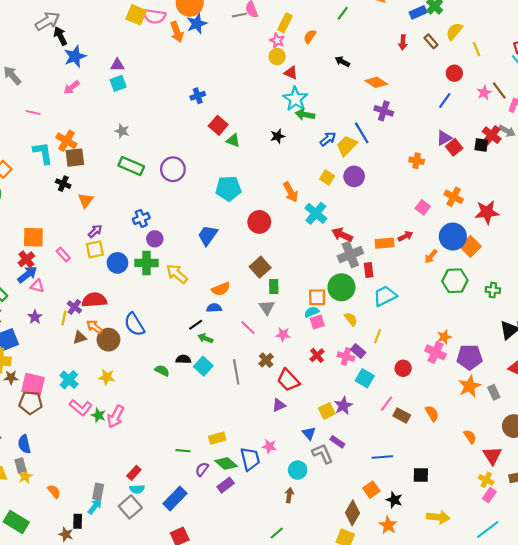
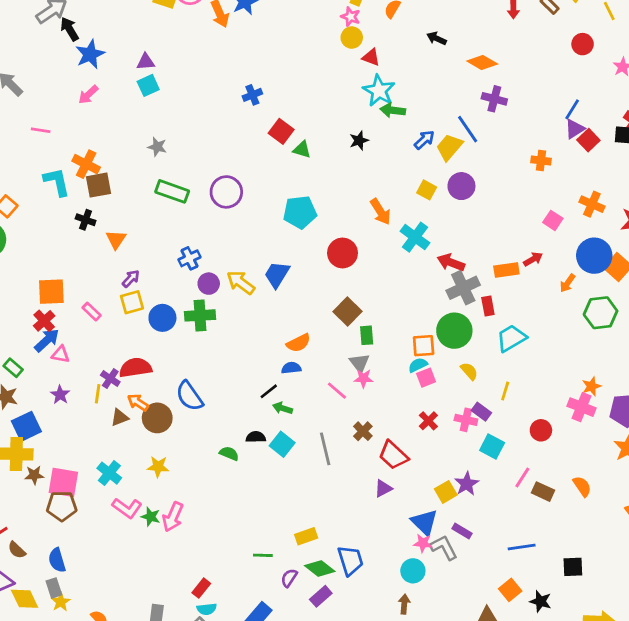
blue line: (445, 100) -> (572, 109), moved
yellow arrow: (177, 274) -> (241, 283), moved
pink star: (283, 335) -> (363, 378), moved
blue triangle: (309, 433) -> (425, 522), size x1.5
pink star: (269, 446) -> (423, 543), moved

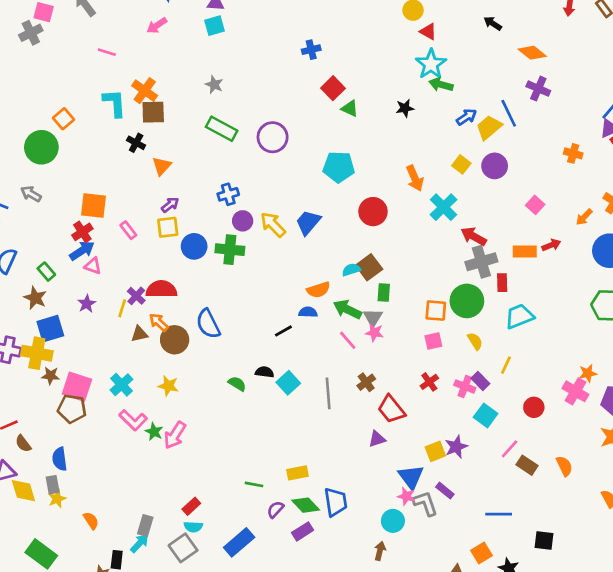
pink square: (553, 220) -> (535, 205), moved
orange arrow: (568, 283) -> (584, 217), moved
cyan semicircle: (418, 365) -> (351, 270), moved
green arrow: (282, 408) -> (347, 309), moved, size x1.5

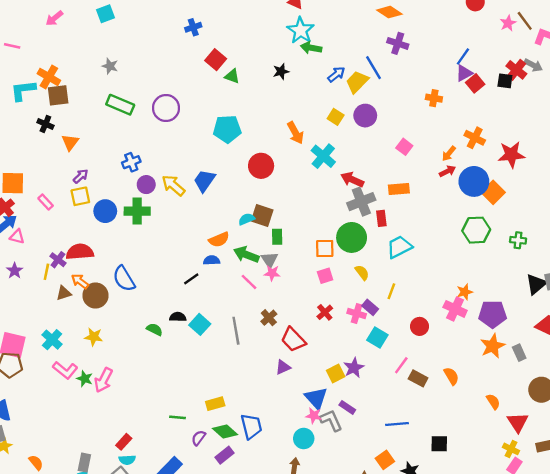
cyan L-shape: (114, 103) -> (23, 90), turned -88
red arrow: (551, 245) -> (447, 171), moved
brown square: (369, 267) -> (262, 216), turned -30

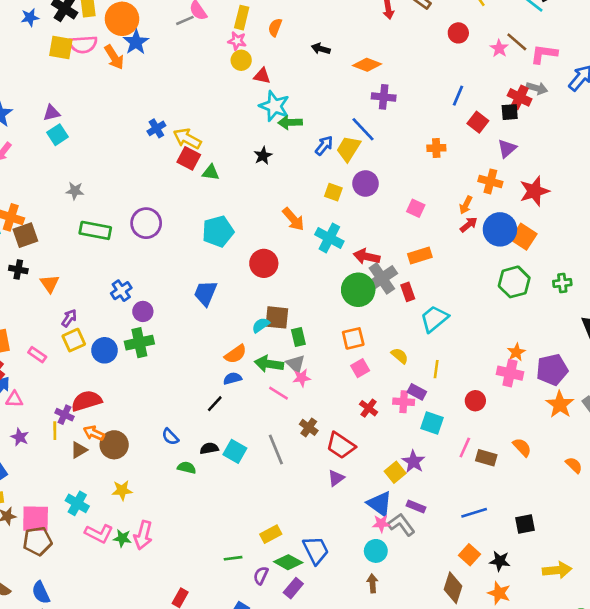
purple triangle: (464, 73) -> (507, 148), moved
yellow arrow: (173, 185) -> (187, 139), moved
green circle: (352, 237) -> (358, 290), moved
blue semicircle: (124, 279) -> (170, 437), moved, size x0.6

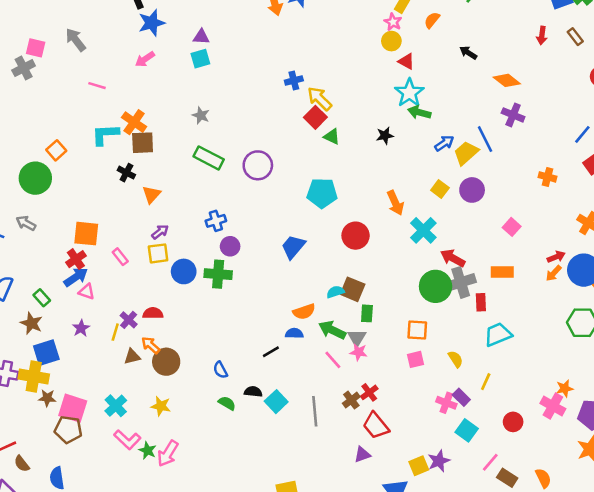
orange arrow: (466, 205) -> (554, 273), moved
red semicircle: (86, 401) -> (153, 313), size x0.7
red cross: (369, 408) -> (369, 392), moved

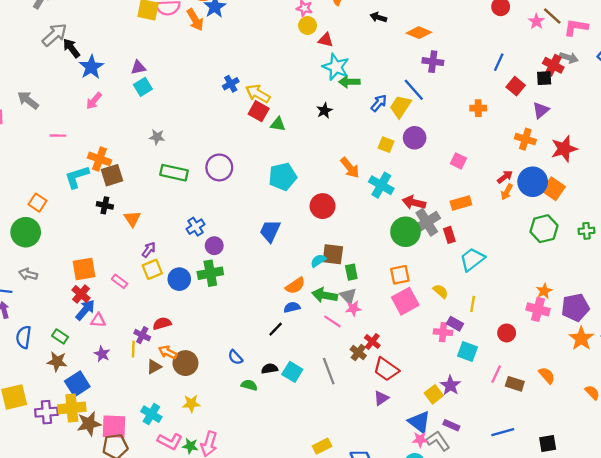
pink square: (415, 359) -> (405, 301), size x1.6
brown star: (47, 398) -> (89, 424), size x1.5

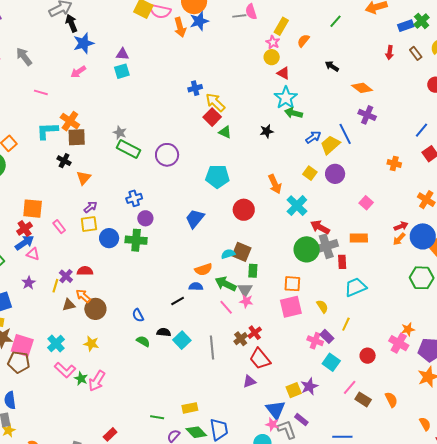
gray star: (157, 137) -> (120, 133), moved

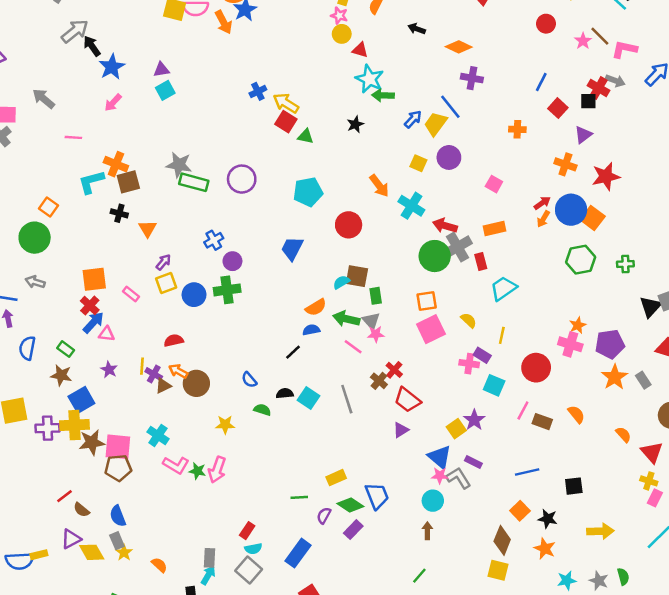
gray star: (120, 133) -> (179, 165), size x1.5
purple cross: (66, 276) -> (154, 374), moved
yellow star: (91, 344) -> (225, 425), moved
red circle: (368, 356) -> (536, 368), size x1.5

